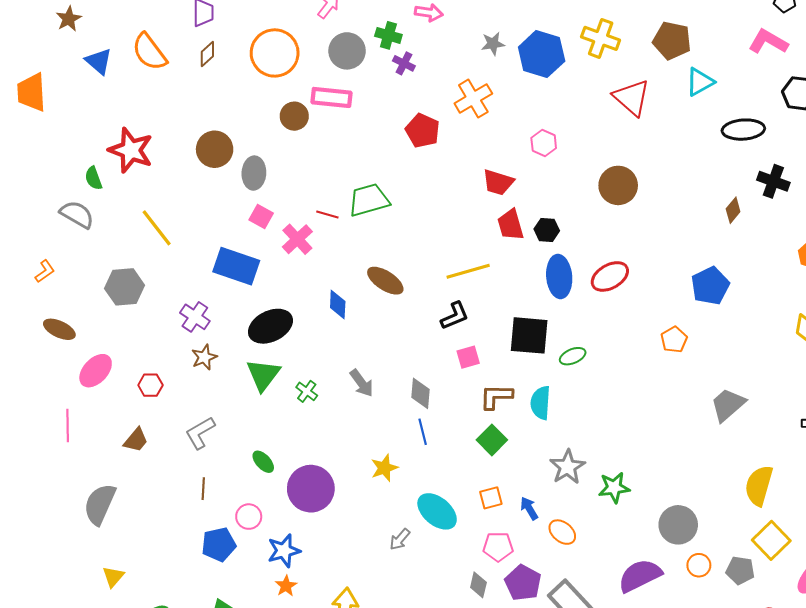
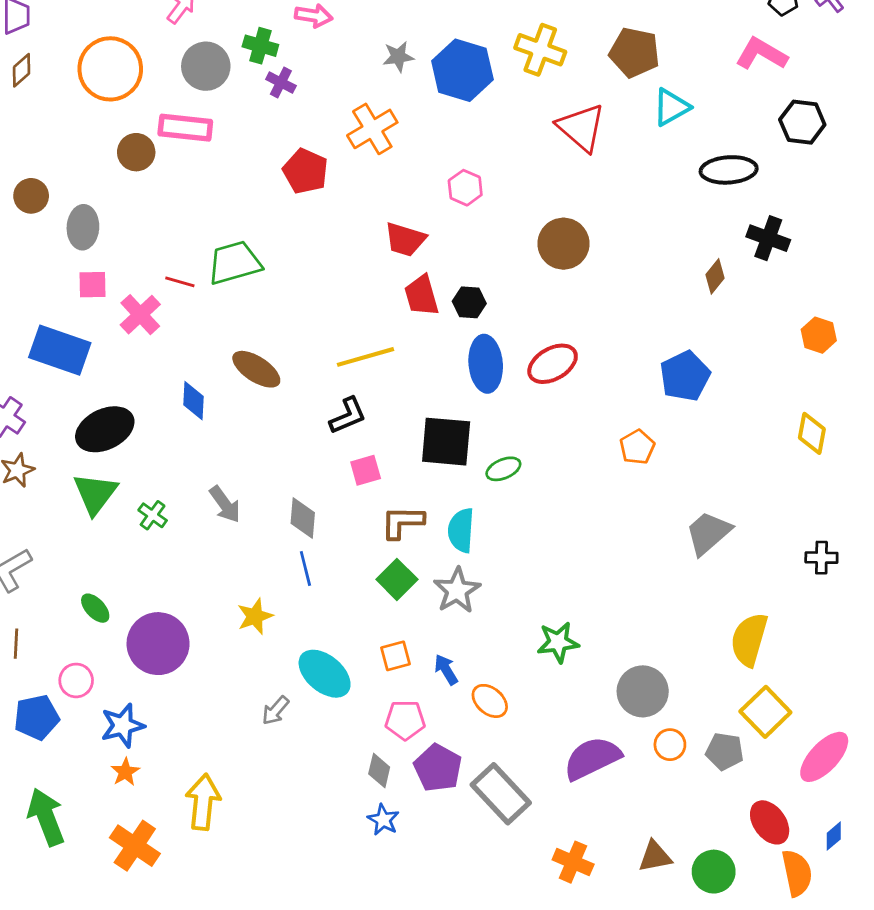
brown circle: (215, 149) -> (31, 196), size x0.7
pink square: (261, 216) -> (93, 285), turned -30
gray star: (567, 467) -> (457, 590), moved

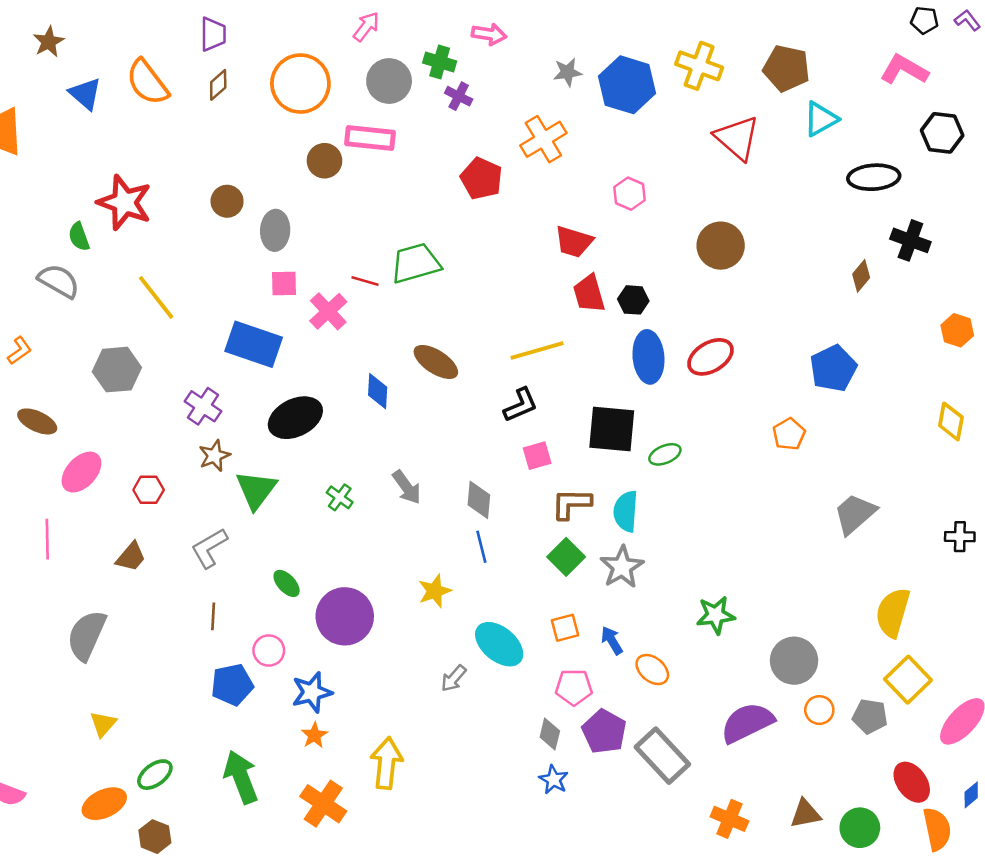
green triangle: (95, 493) -> (256, 490), moved

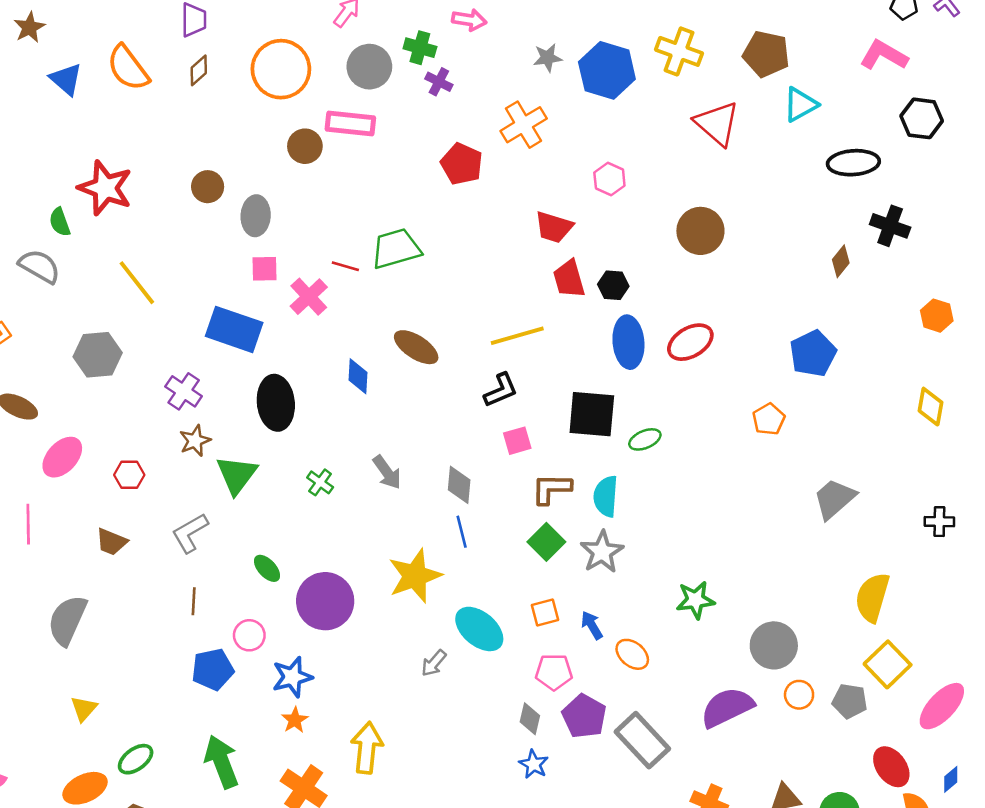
black ellipse: (295, 418) -> (276, 403), turned -70
brown trapezoid: (131, 557) -> (112, 542), turned 72
yellow star: (435, 591) -> (415, 576), size x1.6

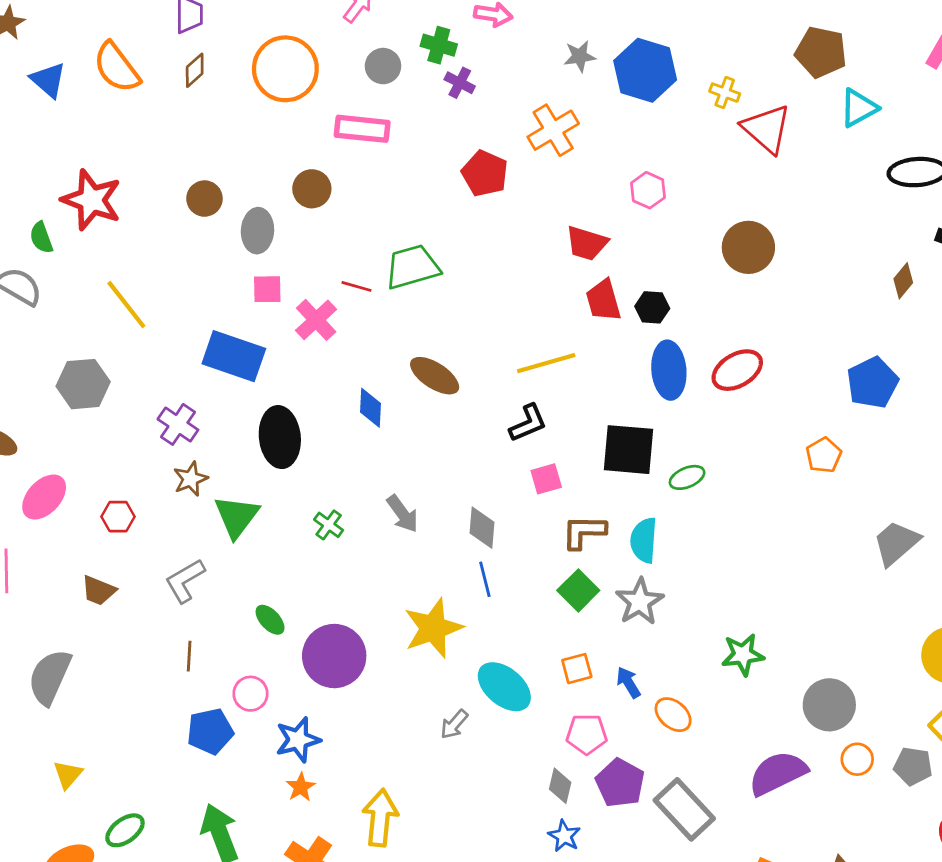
yellow cross: (679, 51) -> (725, 93), moved, size x0.6
gray circle: (369, 67) -> (383, 66), size x0.7
brown circle: (305, 146) -> (312, 189), moved

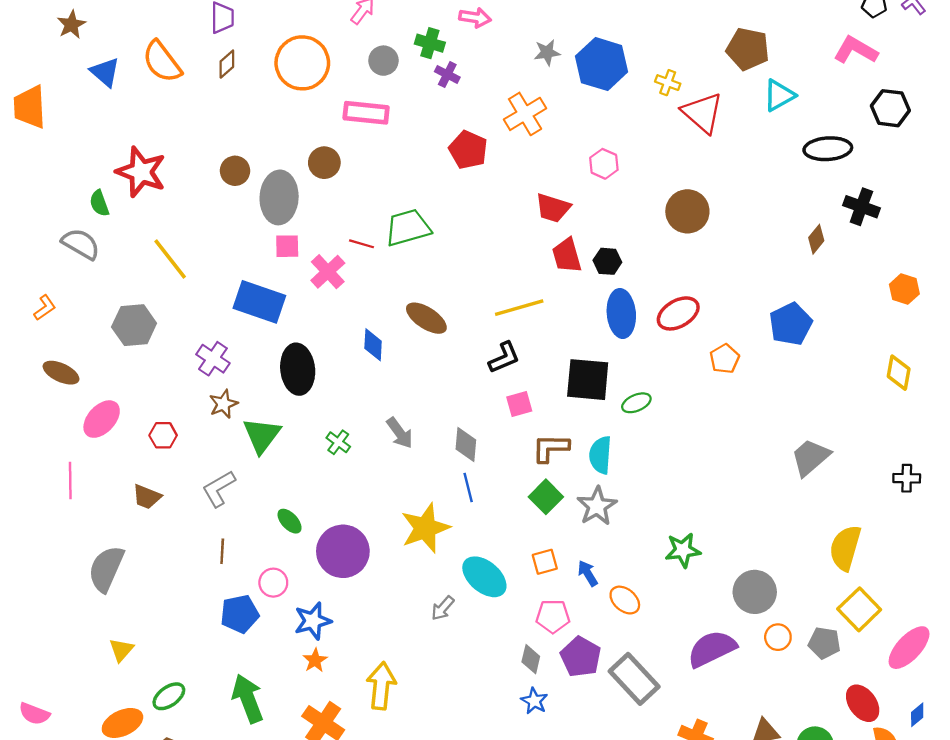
gray ellipse: (257, 231) -> (279, 197), size x1.4
orange pentagon: (824, 455) -> (725, 359), moved

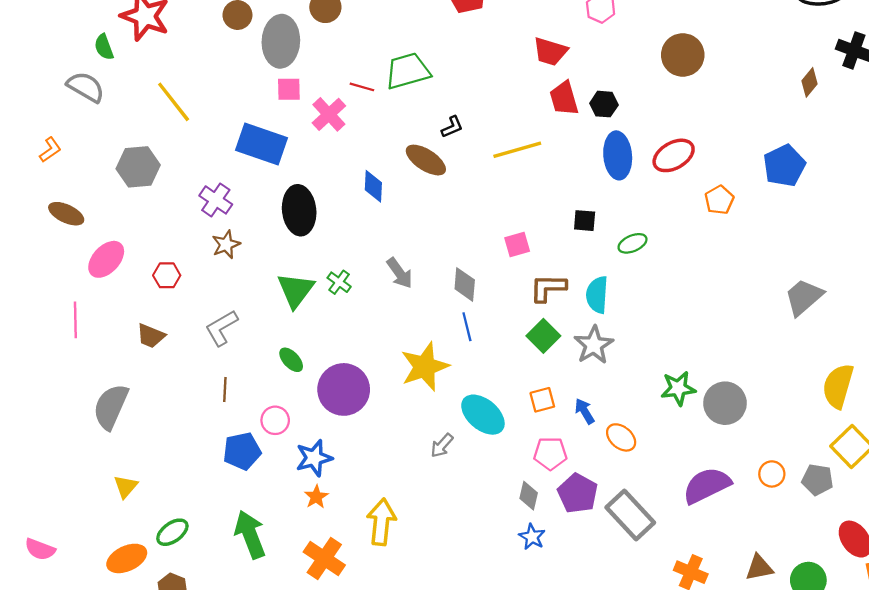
black L-shape: (504, 358) -> (452, 127), moved, size x0.7
black square: (588, 380) -> (585, 221), size x0.5
green triangle: (262, 435) -> (296, 290), moved
gray circle: (755, 592) -> (725, 403), moved

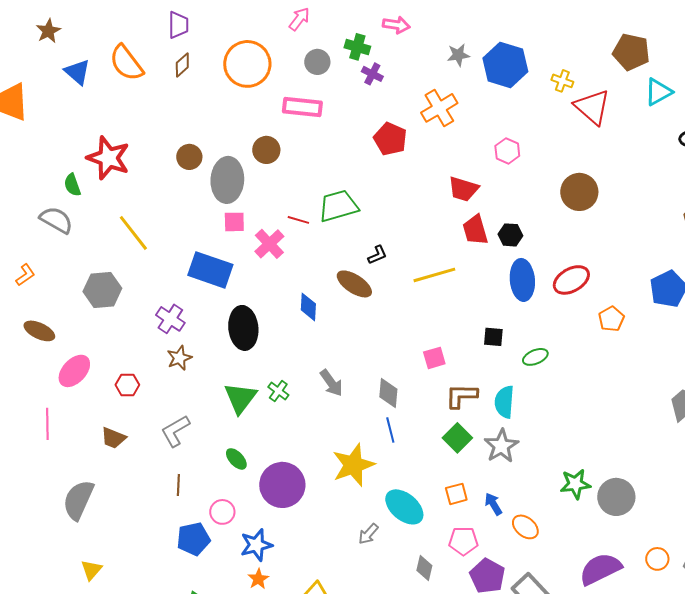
gray diamond: (529, 496) -> (424, 568), moved

